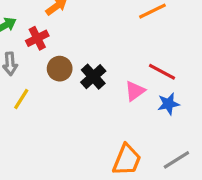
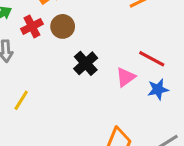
brown circle: (60, 69) -> (63, 26), moved
yellow line: (21, 99) -> (21, 100), moved

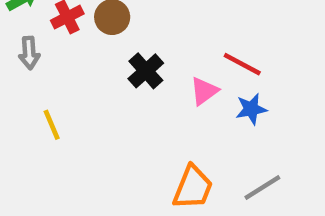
yellow line: (21, 100) -> (52, 125), turned -55

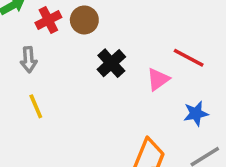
gray arrow: (29, 53) -> (29, 60), moved
blue star: (251, 109) -> (196, 113), moved

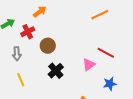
brown circle: (84, 20) -> (48, 46), moved
black cross: (111, 63) -> (56, 71), moved

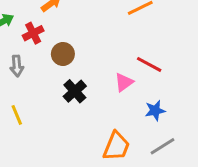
yellow line: (21, 80) -> (17, 115), moved

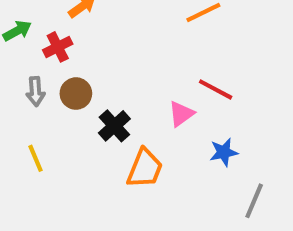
brown circle: (63, 54) -> (76, 94), moved
orange trapezoid: (116, 146) -> (145, 168), moved
gray line: (163, 146) -> (254, 201), moved, turned -35

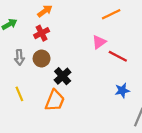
red cross: (58, 47) -> (42, 33), moved
pink triangle: (181, 114) -> (99, 42), moved
orange trapezoid: (145, 168) -> (55, 100), moved

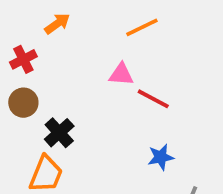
orange arrow: (45, 11) -> (57, 24), moved
pink triangle: (99, 42) -> (121, 74), turned 40

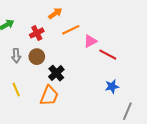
orange line: (142, 27) -> (71, 30), moved
pink triangle: (121, 74) -> (90, 41), turned -32

